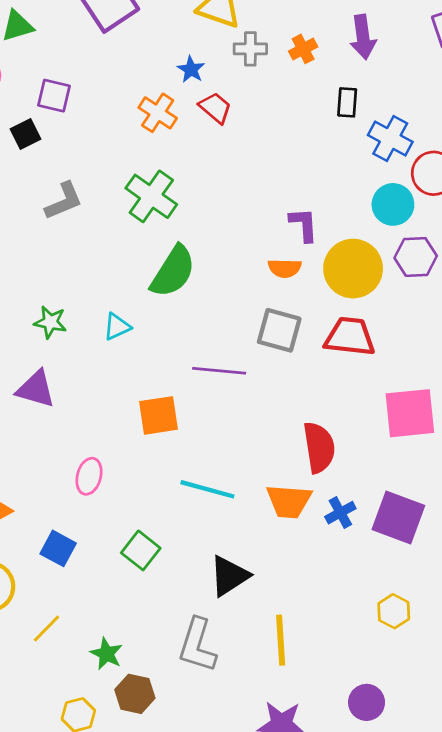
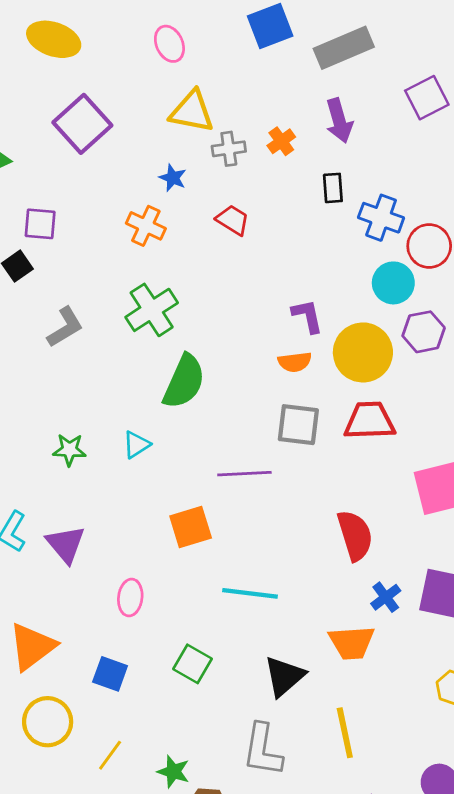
red trapezoid: (215, 108) -> (233, 220), moved
green cross: (151, 196) -> (152, 310), turned 30
purple triangle: (36, 389) -> (66, 544), moved, turned 42
orange trapezoid: (289, 501) -> (352, 643), moved

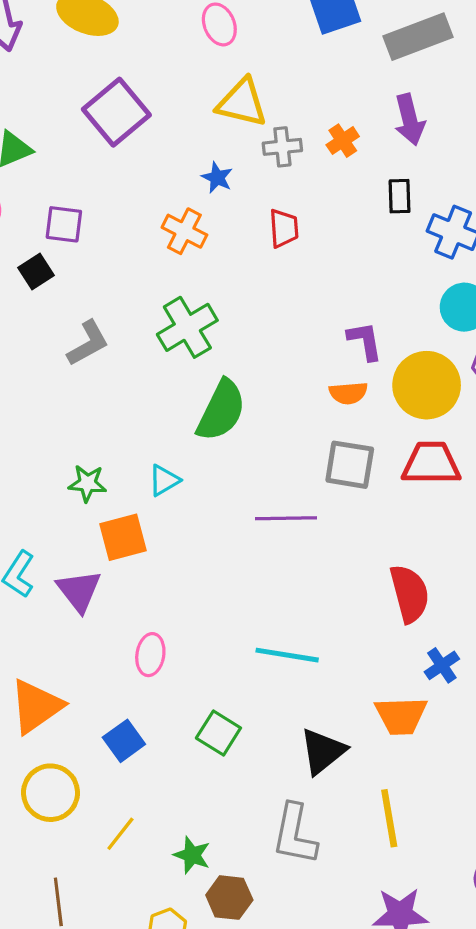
red trapezoid: (233, 220) -> (284, 228), turned 52
orange square: (191, 527) -> (123, 537), moved
blue square: (110, 674) -> (124, 741), turned 32

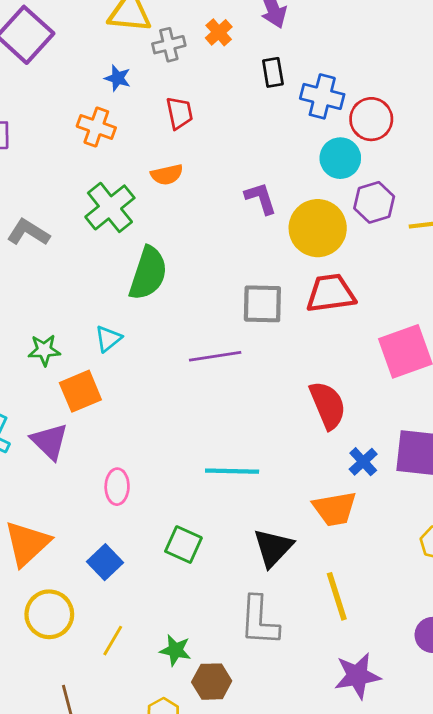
gray L-shape: (88, 343) -> (28, 232), turned -111
orange semicircle: (348, 393) -> (167, 175), moved

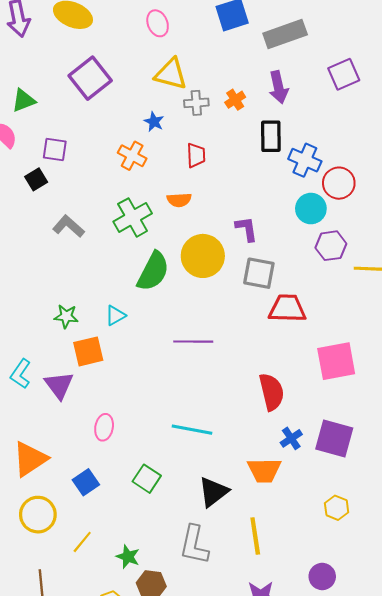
black rectangle: (273, 72) -> (271, 136), size x1.4
yellow circle: (318, 228) -> (203, 256), moved
gray square: (262, 304) -> (259, 273), moved

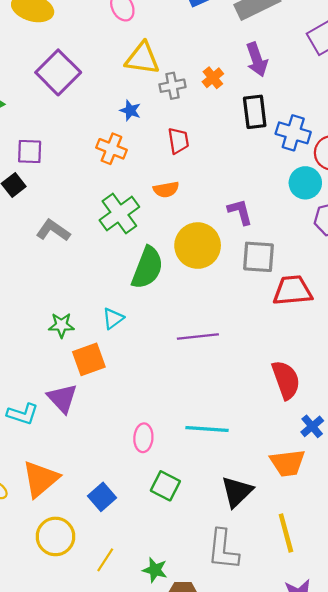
cyan L-shape: (21, 374) -> (23, 414), moved, turned -100
pink ellipse: (104, 427) -> (143, 438), moved

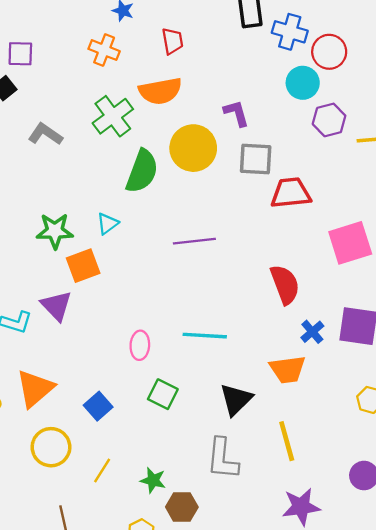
orange semicircle: (166, 189) -> (160, 91), size x1.6
green star: (61, 325) -> (55, 231), size x1.4

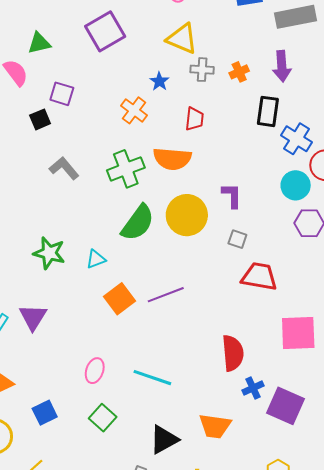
gray square: (256, 159) -> (237, 239), size x0.6
purple line: (194, 241) -> (166, 295), turned -30
orange square: (83, 266) -> (119, 299), moved, turned -32
blue cross: (312, 332) -> (253, 388), moved

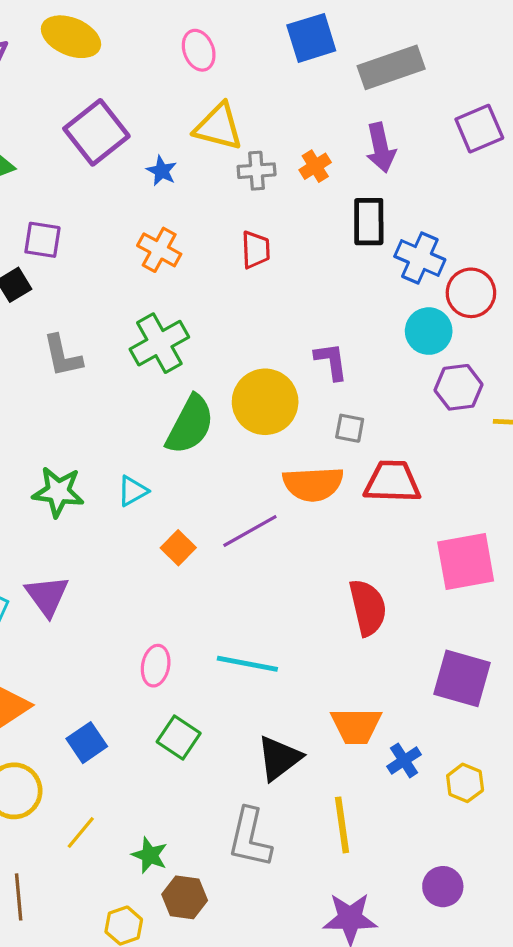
blue star: (159, 81) -> (162, 171), moved
orange semicircle: (172, 159) -> (313, 484), moved
gray L-shape: (64, 168) -> (63, 356), turned -144
orange square: (119, 299) -> (178, 548), size x0.7
blue cross: (253, 388) -> (404, 760), moved

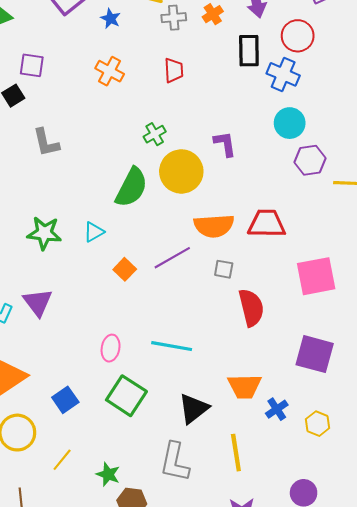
red circle: (471, 293) -> (298, 36), moved
green cross: (159, 343) -> (155, 134), moved, size x0.6
gray square: (350, 428) -> (224, 269), moved
green square: (179, 738) -> (126, 396), size x1.4

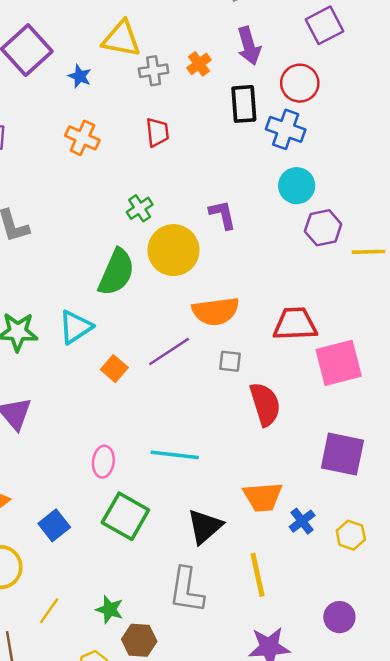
red trapezoid: (267, 224) -> (295, 324), moved
cyan triangle: (94, 232) -> (75, 327), size x1.4
yellow line: (62, 460) -> (49, 611), moved

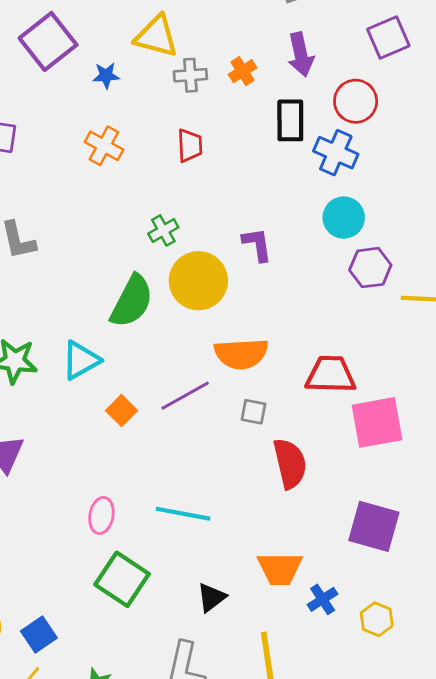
blue star: (80, 76) -> (106, 76), turned -30
blue square: (54, 525) -> (39, 635), moved
black triangle: (205, 526) -> (211, 597), size x0.7

